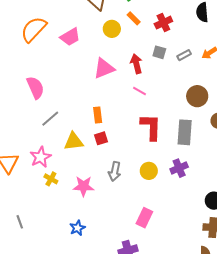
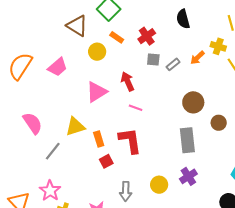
gray square: (159, 52) -> (153, 60), moved
red L-shape: (151, 127) -> (130, 141), moved
yellow triangle: (74, 141) -> (75, 127), moved

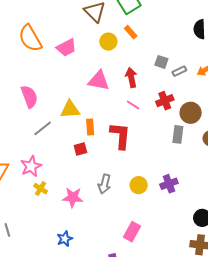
red cross: (147, 36) -> (165, 101), moved
orange semicircle: (20, 66) -> (30, 38), turned -76
pink triangle: (97, 92) -> (99, 81), turned 30
gray rectangle: (187, 140) -> (178, 134), moved, size x0.7
red square: (106, 161) -> (80, 149), moved

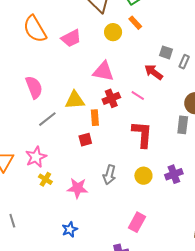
gray rectangle: (179, 71) -> (184, 62), turned -40
red arrow: (131, 78) -> (154, 72), moved, turned -42
red cross: (165, 101) -> (111, 98), moved
red L-shape: (120, 136) -> (142, 134), moved

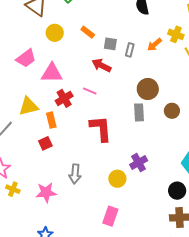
orange rectangle: (135, 23) -> (88, 32), moved
pink trapezoid: (71, 38) -> (26, 58), moved
yellow circle: (143, 176) -> (117, 179), moved

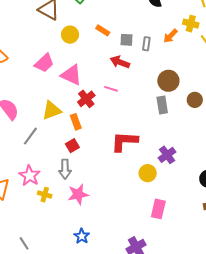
pink triangle: (52, 73) -> (71, 75), turned 30
red L-shape: (101, 129) -> (124, 141), moved, turned -76
gray arrow: (75, 174) -> (65, 169), moved
pink rectangle: (110, 216) -> (158, 209), moved

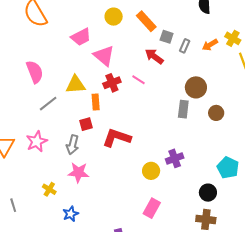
orange rectangle: (103, 30) -> (146, 21), size x1.5
red L-shape: (124, 141) -> (117, 138), moved
yellow cross: (45, 195) -> (49, 189), moved

